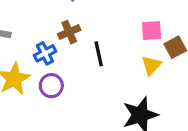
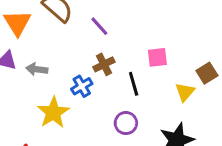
pink square: (152, 31) -> (157, 57), moved
purple circle: (51, 86) -> (126, 123), moved

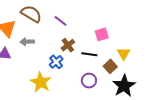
gray arrow: (37, 69) -> (27, 42), moved
brown square: (207, 73) -> (110, 66), moved
black line: (134, 84) -> (89, 54), turned -56

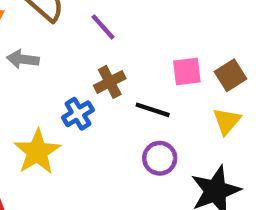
brown square: (110, 66) -> (231, 75), moved
purple circle: (89, 81) -> (160, 158), moved

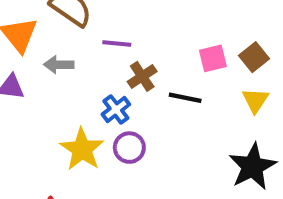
purple line: (103, 27) -> (117, 43), moved, turned -36
purple circle: (160, 158) -> (129, 148), moved

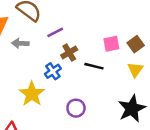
purple line: (117, 43) -> (55, 32), turned -35
purple circle: (129, 148) -> (76, 108), moved

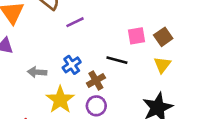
gray arrow: (20, 43) -> (37, 72), moved
brown cross: (69, 53) -> (96, 81), moved
yellow star: (32, 94) -> (60, 100), moved

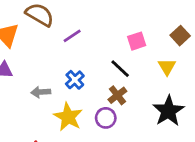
brown square: (163, 37) -> (180, 36), moved
black line: (117, 60) -> (120, 69), turned 36
brown cross: (96, 81) -> (117, 95), moved

